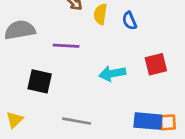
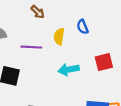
yellow semicircle: (100, 14) -> (59, 36), moved

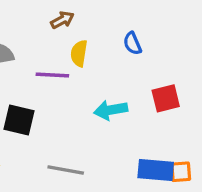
brown arrow: (38, 12) -> (62, 20), turned -72
yellow semicircle: (59, 36) -> (79, 53), moved

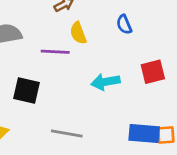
yellow semicircle: (79, 53) -> (78, 33), turned -30

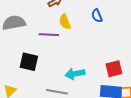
red square: (153, 72) -> (114, 69), moved
cyan arrow: (105, 82) -> (75, 74), moved

